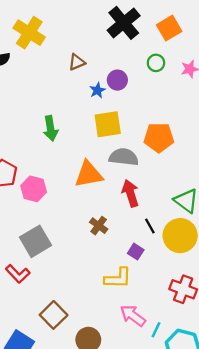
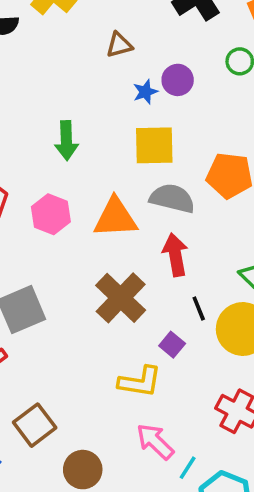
pink hexagon: (34, 189) -> (51, 214), moved
brown cross: (99, 226) -> (121, 298), size x1.8

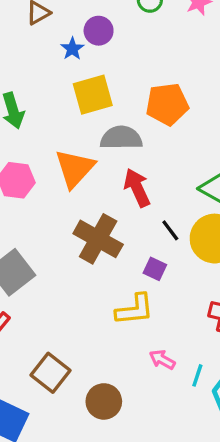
orange triangle: (115, 218) -> (75, 168), turned -30
pink arrow: (155, 442) -> (162, 360), size x0.7

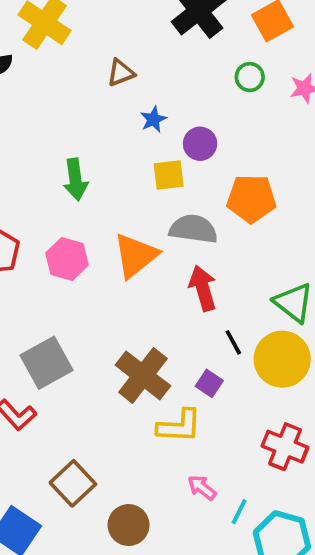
purple circle: (99, 31) -> (200, 144), moved
yellow square: (93, 95) -> (169, 175), size x0.7
brown cross: (98, 239) -> (143, 375), moved

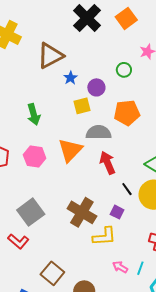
brown triangle: (121, 73) -> (50, 56), size x1.8
green circle: (250, 77) -> (124, 70), moved
cyan line: (239, 512) -> (140, 268), moved

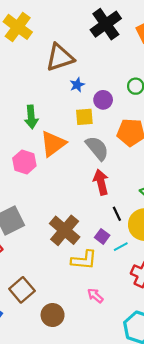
gray semicircle: (99, 132) -> (97, 148), turned 40
orange triangle: (70, 150) -> (53, 144), moved
cyan line: (140, 268) -> (121, 247), moved, turned 32

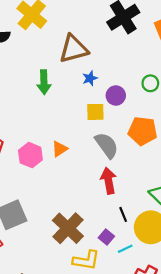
green arrow: (31, 117) -> (44, 82), moved
orange triangle: (53, 144) -> (60, 149), moved, size x0.6

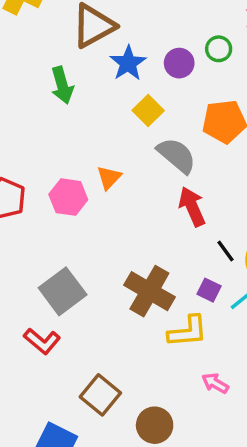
blue star: (90, 78) -> (128, 63), size x1.5
purple circle: (116, 96) -> (179, 63), moved
yellow square: (95, 112) -> (148, 111), turned -30

